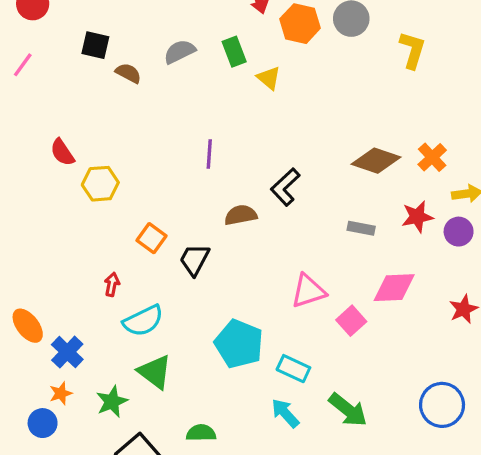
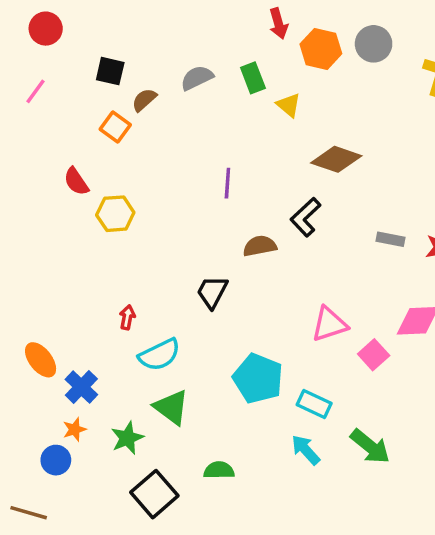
brown semicircle: (128, 73) -> (144, 100), turned -70
brown diamond: (376, 161) -> (336, 159), moved
gray rectangle: (361, 228) -> (391, 239), moved
orange square: (152, 238) -> (115, 127), moved

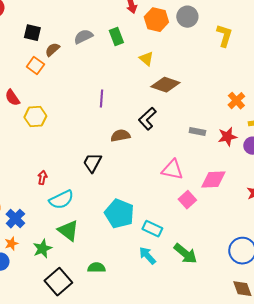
yellow triangle: (289, 105) -> (146, 59), moved
pink triangle: (329, 324) -> (172, 170), moved, turned 30

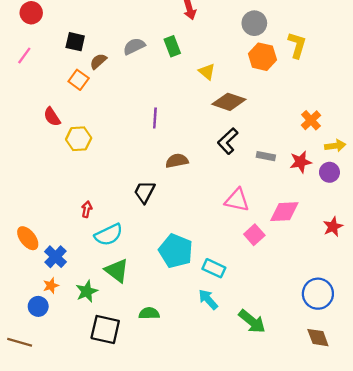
orange hexagon: (156, 20) -> (262, 57), moved
black L-shape: (147, 119) -> (228, 141), moved
green arrow: (185, 254) -> (252, 321), moved
black square: (58, 282) -> (105, 330), turned -36

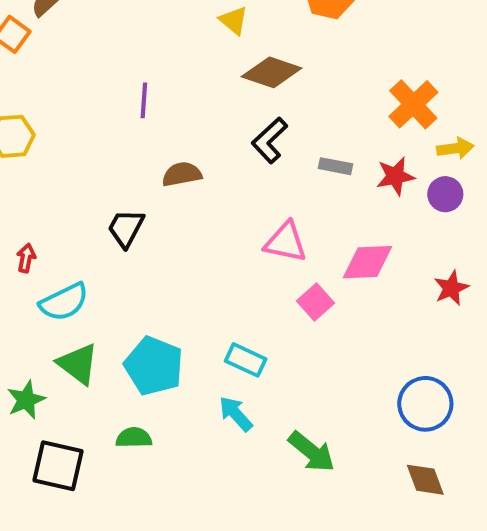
orange cross: (311, 120) -> (413, 104), size x1.4
cyan pentagon: (176, 251) -> (154, 366), moved

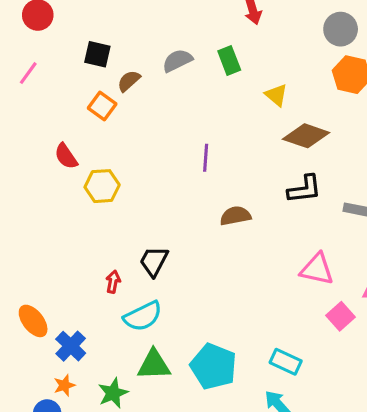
black L-shape: (270, 140) -> (304, 189), turned -144
black trapezoid: (126, 228) -> (154, 261), moved
green triangle: (78, 364) -> (154, 365), turned -39

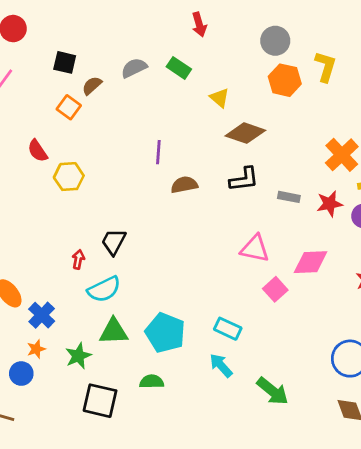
green rectangle: (229, 61) -> (179, 68), turned -35
brown semicircle: (235, 216) -> (184, 185), moved

